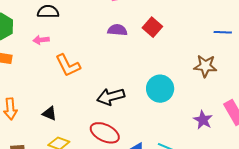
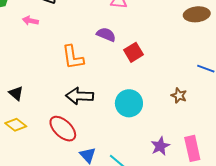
red square: (152, 27) -> (134, 52), moved
orange L-shape: (68, 65) -> (73, 57), moved
brown star: (205, 66) -> (179, 96), size x0.7

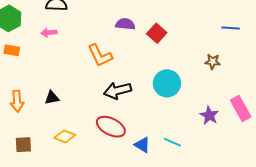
black triangle: (16, 93) -> (52, 98), moved, turned -35

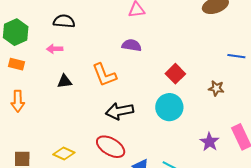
red square: (157, 33) -> (175, 74), moved
black triangle: (52, 98) -> (65, 81), moved
orange arrow: (17, 101) -> (18, 101), moved

